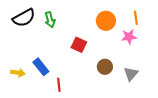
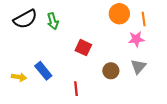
orange circle: (106, 21) -> (119, 14), moved
gray triangle: (131, 74) -> (138, 67), moved
red line: (59, 85) -> (76, 89), moved

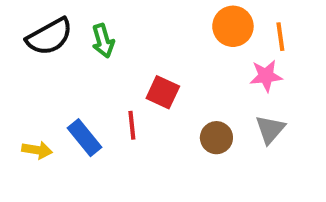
red line: (76, 89) -> (132, 125), moved

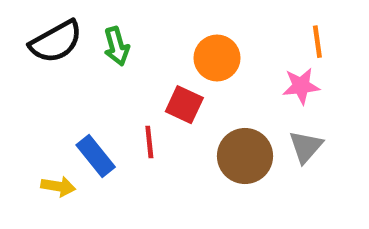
orange circle: (233, 26) -> (217, 58), moved
brown circle: (216, 138) -> (245, 156), size x1.5
yellow arrow: (37, 150) -> (58, 186), moved

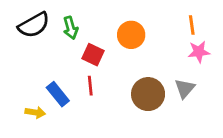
pink star: (301, 86) -> (199, 52), moved
red square: (184, 105) -> (93, 55), moved

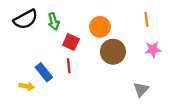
pink star: (199, 52) -> (153, 50), moved
gray triangle: (185, 88) -> (141, 89), moved
brown circle: (148, 94) -> (113, 52), moved

